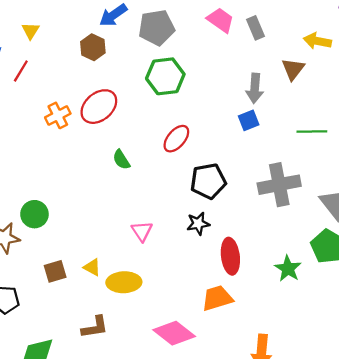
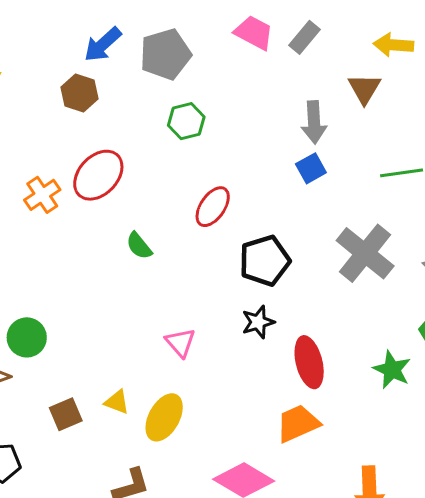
gray rectangle: (256, 28) -> (304, 37), turned 70
green hexagon: (165, 76) -> (186, 121), size x0.7
gray cross: (279, 185) -> (365, 253), turned -33
yellow ellipse: (124, 282) -> (164, 417), turned -52

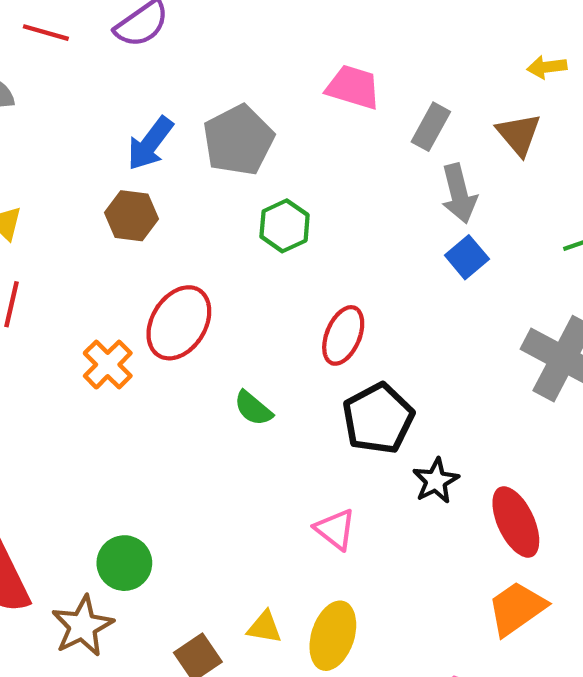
gray rectangle: (304, 37) -> (431, 127), moved
yellow arrow: (393, 45) -> (547, 67), size x0.7
black pentagon: (265, 261) -> (378, 419), moved

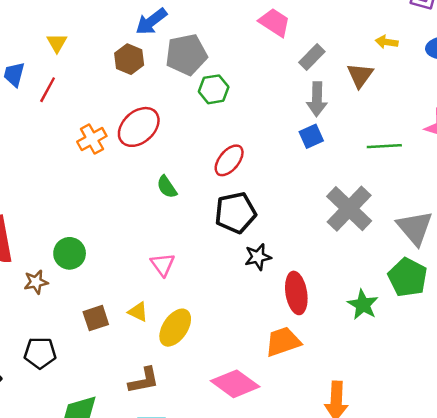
gray pentagon: (238, 140) -> (186, 55), moved
pink triangle: (335, 529) -> (163, 264), moved
brown star: (83, 626) -> (36, 282), size x0.7

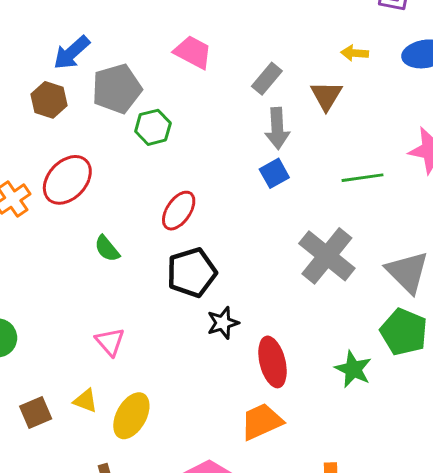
pink trapezoid: (274, 22) -> (193, 52), moved

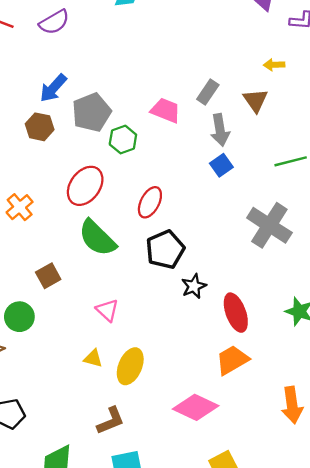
pink trapezoid: (193, 52) -> (166, 110), moved
red ellipse: (67, 180) -> (85, 186), moved
green semicircle: (107, 249) -> (97, 238), size x1.8
brown square: (36, 413) -> (48, 276), moved

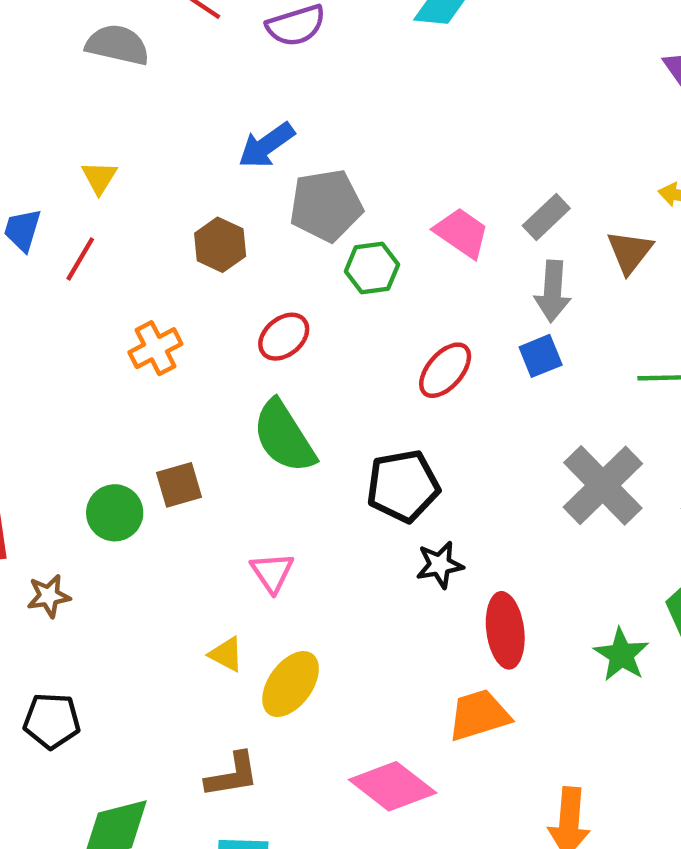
brown hexagon: (40, 127) -> (220, 245), moved
red ellipse: (85, 186) -> (284, 337), size x0.7
red ellipse: (150, 202) -> (445, 370), moved
green circle: (19, 317) -> (115, 513), moved

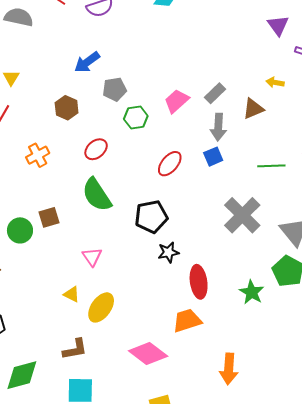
gray pentagon: (326, 205) -> (115, 89), size x0.7
pink trapezoid: (462, 233) -> (177, 101), turned -76
brown triangle: (630, 252) -> (253, 109), turned 30

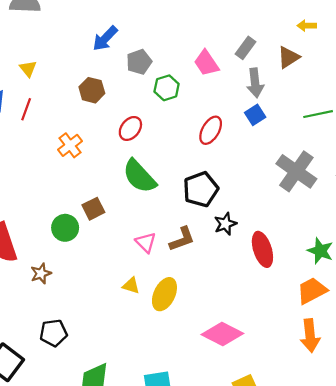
pink trapezoid: (177, 101) -> (206, 63), turned -72
orange trapezoid: (187, 321) -> (312, 291), moved
brown L-shape: (75, 349) -> (182, 239), moved

